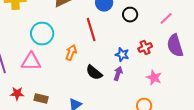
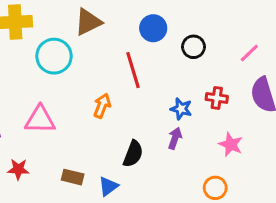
cyan circle: (42, 34) -> (54, 56), moved
red cross: (145, 48) -> (217, 98), turned 32
black semicircle: (94, 73) -> (133, 154), moved, turned -108
brown rectangle: (41, 99) -> (73, 177), moved

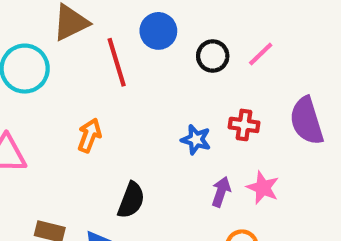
pink line: (249, 53) -> (261, 54), moved
red line: (133, 70) -> (117, 62), moved
purple arrow: (175, 138) -> (221, 192), moved

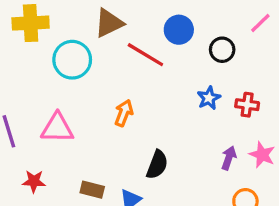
pink line: (261, 54) -> (260, 23), moved
red line: (117, 62) -> (145, 55), turned -42
blue star: (196, 140) -> (209, 98), moved, turned 30

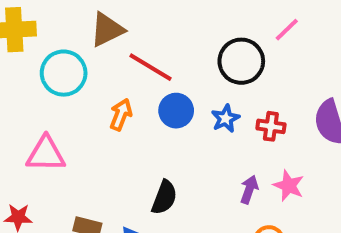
blue circle: (179, 30) -> (176, 111), moved
black circle: (222, 50) -> (241, 61), size x1.5
orange arrow: (124, 113) -> (121, 115), moved

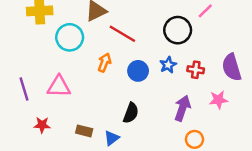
blue circle: (176, 111) -> (138, 71), moved
pink star: (289, 186) -> (218, 100), moved, turned -30
purple arrow: (249, 190) -> (182, 108), size x1.5

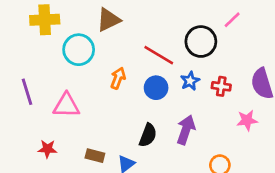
red line: (122, 34) -> (159, 55), moved
purple line: (24, 89) -> (27, 92), moved
purple arrow: (182, 108) -> (186, 130), moved

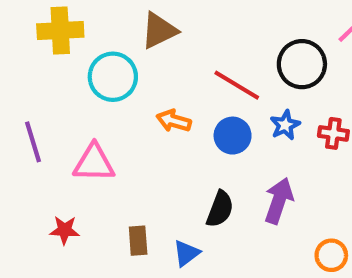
orange arrow: (118, 78) -> (174, 121), turned -95
brown rectangle: (95, 156) -> (138, 241), turned 72

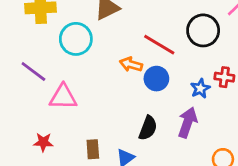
orange arrow: (174, 121) -> (131, 64), moved
blue star: (285, 125) -> (200, 88), moved
purple line: (33, 142) -> (33, 71), moved, turned -36

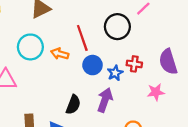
cyan circle: (76, 39) -> (30, 47), moved
red line: (159, 45) -> (82, 38), turned 40
blue circle: (156, 79) -> (93, 65), moved

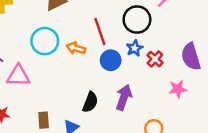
red cross: (134, 64) -> (155, 59), turned 35
blue star: (115, 73) -> (135, 48), moved

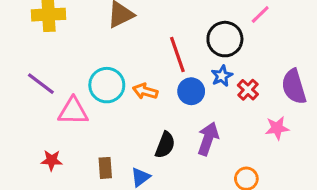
cyan circle: (45, 41) -> (107, 85), moved
orange arrow: (76, 48) -> (145, 91), moved

